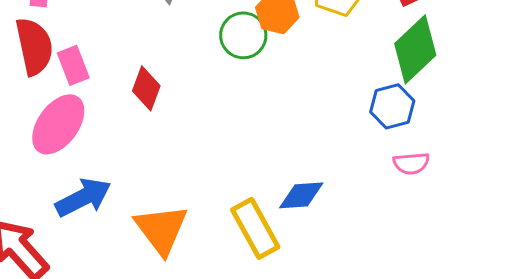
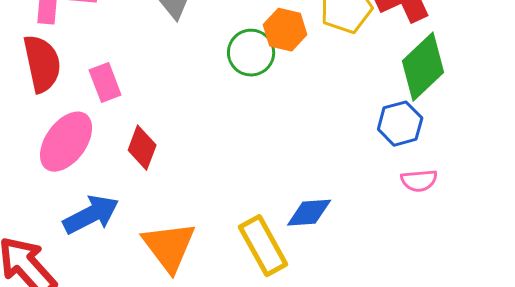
pink rectangle: (73, 65) -> (105, 83), moved
red diamond: (146, 88) -> (142, 148), moved

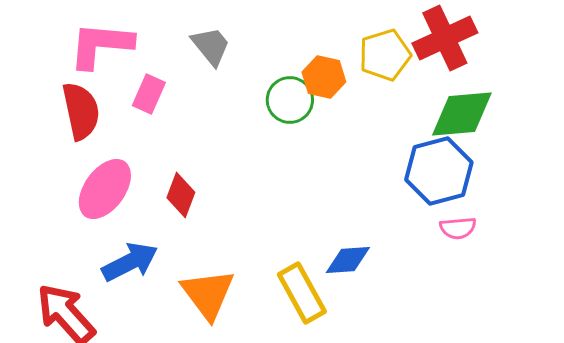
green diamond: (423, 67) -> (462, 114), turned 38
pink rectangle: (105, 83) -> (149, 94), moved, turned 45
blue hexagon: (400, 124) -> (439, 171), size x1.5

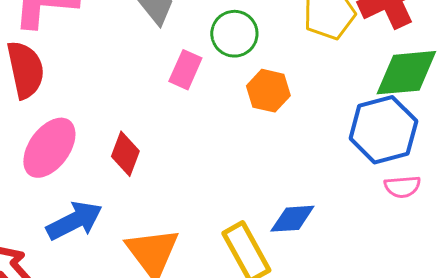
orange hexagon: (324, 77) -> (268, 91), moved
pink rectangle: (149, 94) -> (185, 70), moved
green circle: (290, 100) -> (234, 34), moved

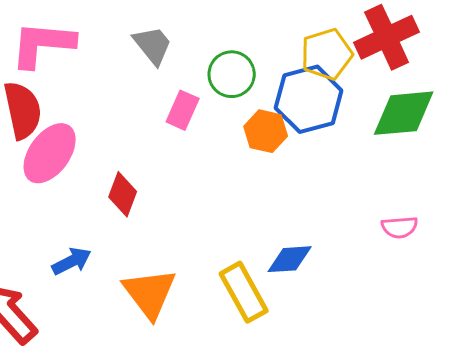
blue hexagon: (383, 130) -> (309, 99), moved
pink ellipse: (49, 148) -> (50, 153), moved
blue arrow: (74, 221) -> (72, 261), size x0.7

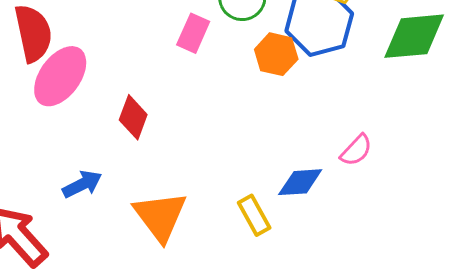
pink semicircle: (400, 227) -> (356, 150), moved, turned -42
yellow rectangle: (244, 292) -> (254, 215), size x0.7

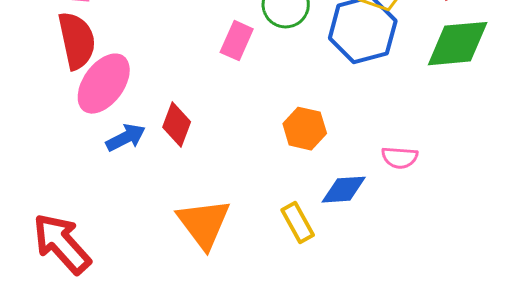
orange hexagon: (276, 54) -> (305, 129), moved
pink semicircle: (356, 150) -> (400, 158), turned 51
blue arrow: (82, 184) -> (126, 138), moved

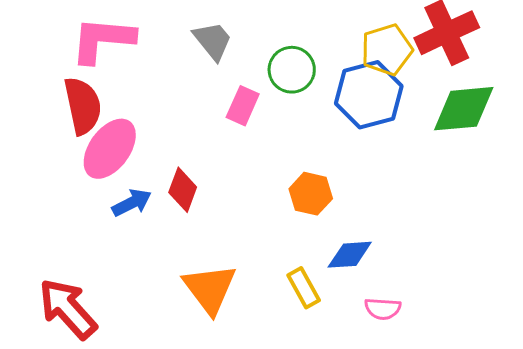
pink semicircle: (400, 158) -> (383, 309), moved

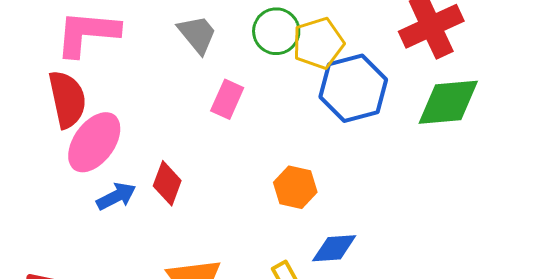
yellow pentagon: (387, 50) -> (318, 43), moved
green circle: (292, 70) -> (276, 31), moved

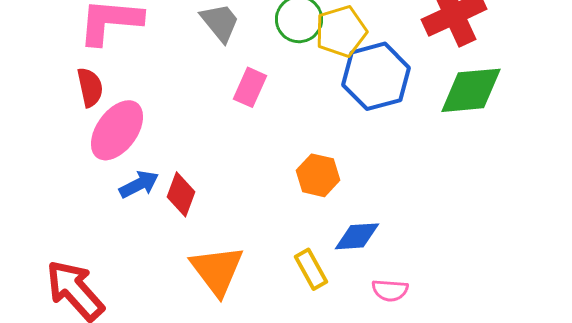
red semicircle: (67, 99) -> (90, 87), size x0.7
red diamond: (167, 183) -> (181, 194), moved

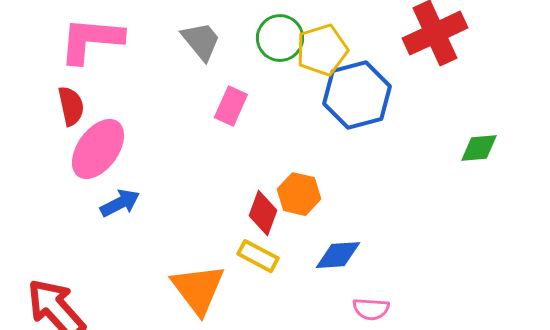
green diamond: (471, 90) -> (479, 148), moved, size x0.6
red diamond: (181, 194) -> (263, 213), moved
yellow rectangle: (311, 269) -> (258, 256), moved, turned -33

